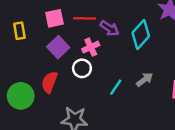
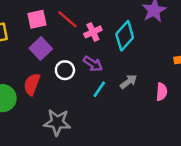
red line: (84, 18) -> (67, 19), turned 40
purple arrow: (109, 28) -> (93, 64), moved
pink cross: (91, 47) -> (93, 32), moved

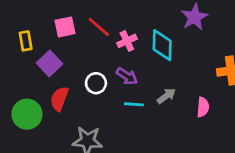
cyan diamond: (125, 36) -> (162, 45), turned -40
purple square: (41, 49) -> (49, 63), moved
cyan line: (99, 89) -> (134, 104), turned 60

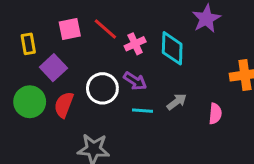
white circle: (96, 83) -> (102, 88), size x1.4
green circle: (27, 114) -> (30, 102), moved

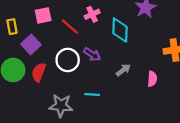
red line: (105, 29) -> (70, 27), moved
pink cross: (135, 44) -> (92, 14), moved
cyan line: (142, 111) -> (92, 94), moved

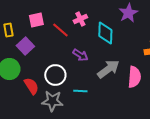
white circle: (68, 60) -> (55, 75), moved
gray arrow: (123, 70) -> (108, 69), size x1.6
red semicircle: (39, 72) -> (31, 86), moved, turned 126
pink semicircle: (152, 79) -> (134, 77), size x1.5

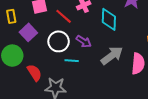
white circle: (55, 75) -> (59, 41), moved
cyan line: (80, 91) -> (72, 61), moved

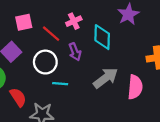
purple arrow: (84, 41) -> (75, 52), moved, turned 35

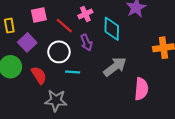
pink semicircle: (135, 87) -> (141, 89), moved
red semicircle: (18, 97) -> (39, 75), moved

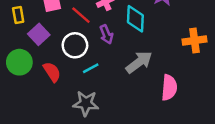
cyan line: (73, 72) -> (91, 68), turned -32
gray star: (56, 101) -> (86, 103), moved

